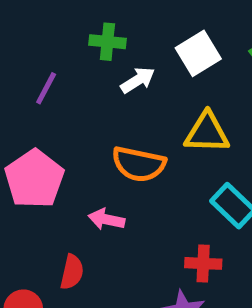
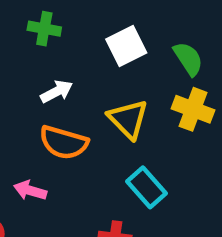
white arrow: (138, 80) -> (57, 92), moved
yellow triangle: (207, 133) -> (128, 119), turned 39

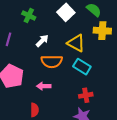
green cross: (44, 29) -> (29, 16), turned 32
cyan rectangle: (146, 187) -> (82, 67), moved

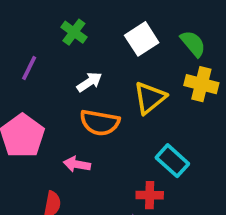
yellow triangle: (76, 43) -> (150, 98), turned 42
cyan rectangle: (82, 67) -> (172, 161), moved

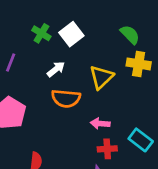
white square: (142, 39) -> (71, 34), moved
cyan rectangle: (172, 161) -> (141, 140), moved
pink arrow: (77, 164) -> (100, 123), moved

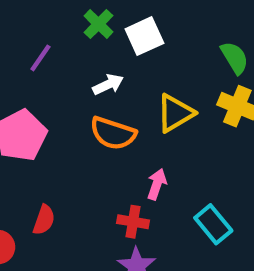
pink arrow: (100, 123) -> (157, 184), turned 90
red cross: (107, 149) -> (133, 222), moved

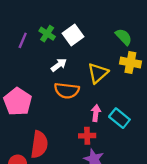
purple line: (40, 58) -> (23, 40), moved
red semicircle: (44, 220) -> (39, 144), size x1.6
cyan rectangle: (213, 224) -> (119, 118), moved

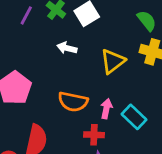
white arrow: (59, 65) -> (67, 48), turned -133
orange semicircle: (67, 91) -> (73, 102), moved

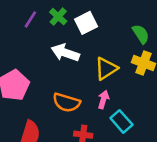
white arrow: (67, 48) -> (65, 53), size x1.5
pink arrow: (106, 109) -> (103, 100), moved

